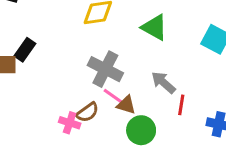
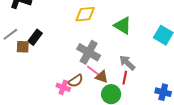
red line: (181, 105) -> (125, 78), moved

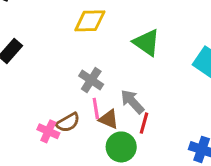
gray cross: (89, 52) -> (91, 80), size x0.7
gray arrow: (127, 63) -> (132, 102), moved
pink line: (93, 70) -> (96, 108), turned 40

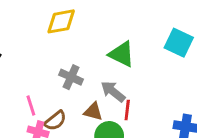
green triangle: (146, 43) -> (122, 54), moved
pink line: (96, 108) -> (31, 106), moved

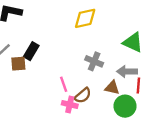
gray arrow: (113, 91) -> (127, 71), turned -36

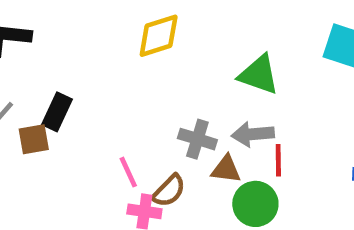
gray cross: (94, 61) -> (197, 139), moved

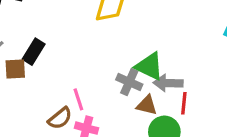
green triangle: (259, 75) -> (149, 66), moved
brown semicircle: (169, 191) -> (60, 118), moved

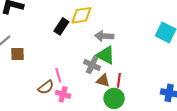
black rectangle: (34, 52) -> (61, 26), moved
gray arrow: (168, 83) -> (104, 36), moved
red line: (184, 103) -> (119, 80), moved

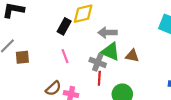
pink line: (58, 75) -> (65, 56), moved
red line: (119, 80) -> (99, 78), moved
brown triangle: (103, 81) -> (132, 56), moved

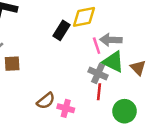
pink line: (65, 56) -> (97, 46), moved
brown triangle: (132, 56) -> (138, 68), turned 32

